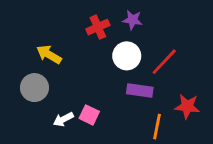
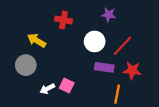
purple star: (132, 20) -> (109, 15), moved
red cross: (98, 27) -> (63, 20), moved, turned 35
red star: (187, 106) -> (132, 71), moved

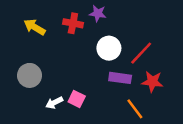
purple star: (109, 15) -> (98, 13), moved
yellow arrow: (37, 40) -> (34, 27), moved
orange line: (117, 94) -> (135, 109), turned -48

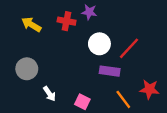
red star: (152, 82) -> (149, 89), moved
pink square: (77, 99) -> (82, 102), moved
white arrow: (54, 103) -> (49, 94), turned -98

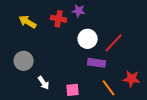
pink square: (82, 102) -> (73, 90), turned -32

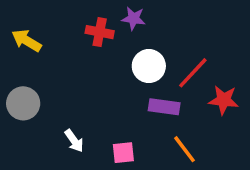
yellow arrow: (28, 22) -> (27, 41), moved
gray circle: (24, 61) -> (23, 103), moved
red star: (132, 79) -> (224, 100), moved

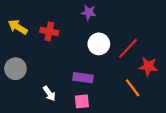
red cross: (100, 32) -> (49, 32), moved
purple rectangle: (164, 107) -> (83, 78), moved
orange line: (184, 149) -> (133, 88), moved

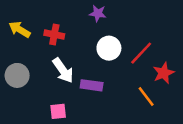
red star: (148, 66) -> (163, 73), turned -30
white arrow: (49, 93) -> (63, 70), moved, size x1.5
pink square: (82, 101) -> (58, 111), moved

